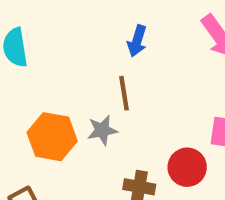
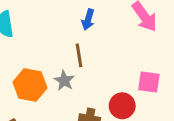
gray star: (102, 130) -> (64, 81), turned -30

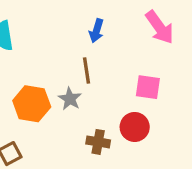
pink square: (149, 82) -> (148, 87), moved

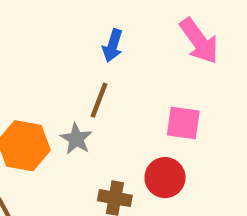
brown line: (86, 71) -> (99, 100), turned 30

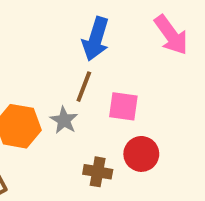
blue arrow: (113, 46) -> (96, 39), size x1.5
pink square: (183, 123) -> (123, 106), moved

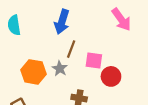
blue arrow: (96, 39) -> (62, 22), moved
red circle: (141, 154) -> (111, 76), moved

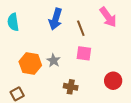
brown line: (71, 49) -> (81, 28), moved, turned -42
red circle: (111, 76) -> (113, 81), moved

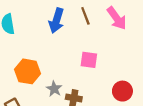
brown line: (81, 28) -> (85, 16), moved
gray star: (54, 60) -> (54, 89), moved

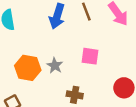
gray star: (54, 89) -> (55, 66), moved

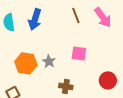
blue arrow: (57, 16) -> (35, 19), moved

